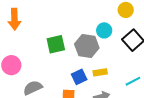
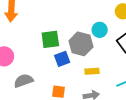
blue square: (79, 77) -> (62, 59), moved

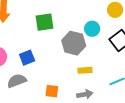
green square: (50, 39) -> (45, 22), moved
blue square: (62, 59) -> (27, 58), moved

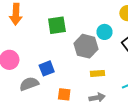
blue square: (27, 58) -> (47, 68), moved

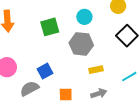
cyan circle: (105, 32) -> (84, 17), moved

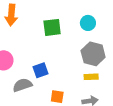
gray hexagon: (81, 44) -> (93, 54), moved

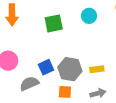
gray hexagon: (93, 54) -> (70, 69), moved

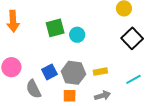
cyan circle: (89, 16) -> (77, 35), moved
gray semicircle: (29, 84) -> (34, 89), turned -90

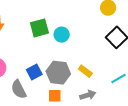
yellow rectangle: (100, 72) -> (85, 71), turned 48

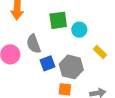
yellow rectangle: (85, 71) -> (100, 52), moved
gray semicircle: (19, 89) -> (34, 44), moved

